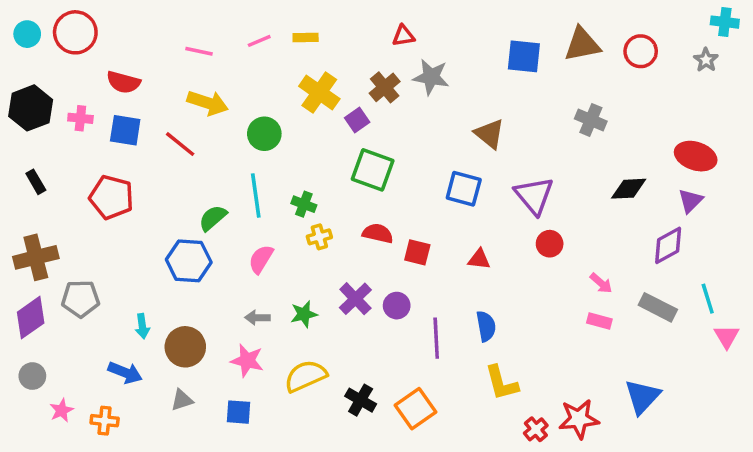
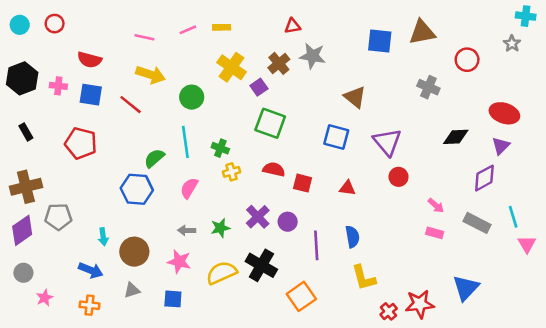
red circle: (75, 32) -> (55, 24), size x0.6
red circle: (641, 51) -> (467, 60), moved
black cross: (361, 400) -> (261, 265), moved, size x1.4
orange cross: (105, 421) -> (89, 305), moved

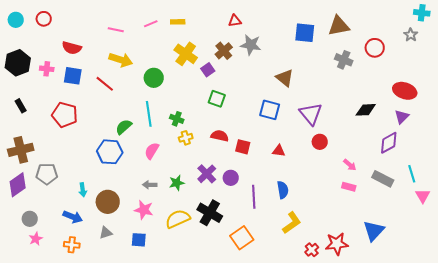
gray cross: (428, 87) -> (344, 60), moved
green square: (270, 123) -> (217, 99), size x0.7
gray circle: (23, 273) -> (30, 219), moved
yellow L-shape: (364, 278) -> (292, 223), turned -110

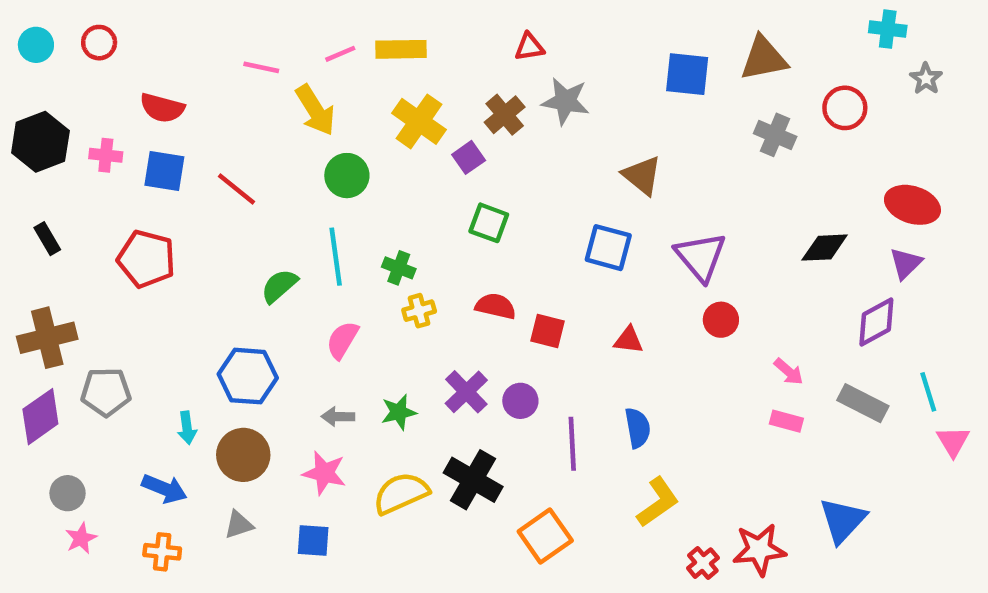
cyan cross: (422, 13) -> (888, 29), moved
yellow rectangle: (178, 22) -> (401, 49), size x1.5
yellow arrow: (121, 60) -> (315, 110), moved, turned 40
blue hexagon: (110, 152) -> (248, 376), moved

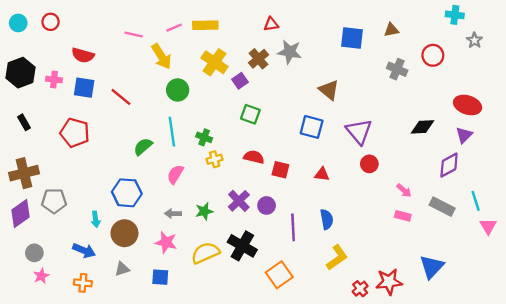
brown triangle: (764, 58) -> (391, 30), size x0.6

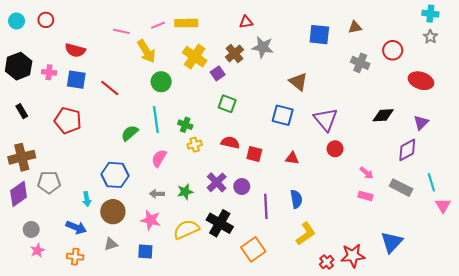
cyan cross: (455, 15) -> (430, 14), moved
red ellipse: (468, 105) -> (421, 81), moved

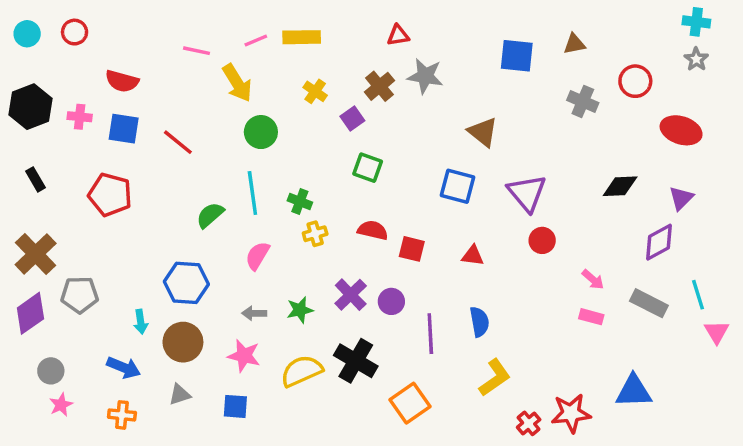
yellow cross: (195, 57) -> (315, 91), size x0.6
brown cross: (22, 157) -> (36, 254), turned -30
blue triangle: (392, 242) -> (634, 391), turned 45

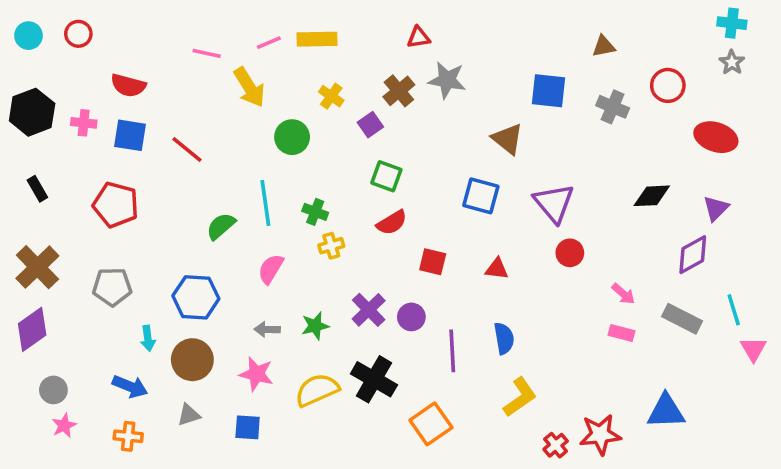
blue square: (517, 56) -> (548, 91), moved
green circle: (261, 132) -> (292, 137), moved
red semicircle: (373, 230) -> (392, 223), moved, turned 136
gray pentagon: (80, 295) -> (112, 287), moved

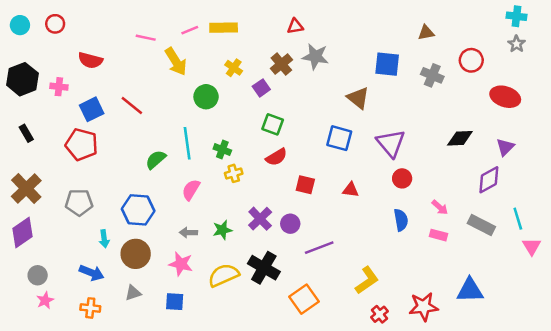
blue square: (130, 135) -> (92, 109), moved, turned -35
blue semicircle: (504, 338) -> (401, 220), moved
purple line: (452, 351) -> (319, 248), turned 72
red cross: (556, 445) -> (379, 314), moved

